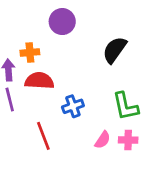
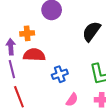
red line: (43, 136) -> (19, 97), moved
pink semicircle: (103, 140) -> (72, 100), moved

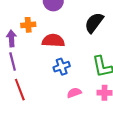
red semicircle: (34, 55) -> (53, 41), moved
pink semicircle: (72, 100) -> (74, 93), turned -144

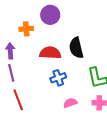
black semicircle: (94, 23) -> (76, 48), moved, turned -50
orange cross: (28, 25) -> (26, 29), moved

